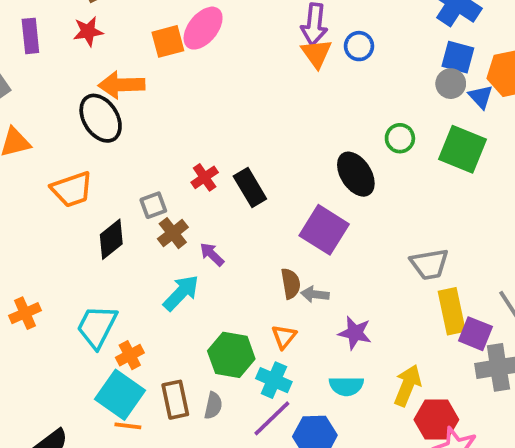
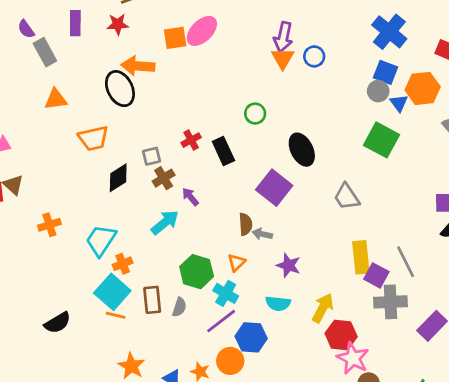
green circle: (400, 138) -> (255, 114), moved
gray trapezoid: (429, 264) -> (347, 197), moved, turned 60

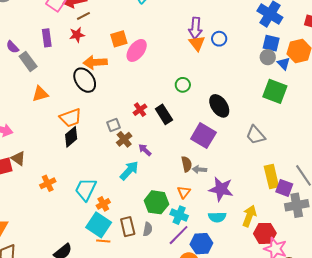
pink ellipse: (202, 31) -> (137, 50), moved
black diamond: (118, 178) -> (71, 137), moved
purple star: (289, 265) -> (221, 189), size x1.4

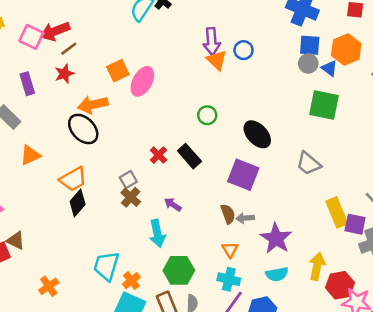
brown cross: (124, 139) -> (131, 197), moved
cyan arrow: (129, 171) -> (157, 234), turned 135
orange cross: (48, 183) -> (49, 286), moved
purple star: (221, 189) -> (276, 238), turned 30
green hexagon: (156, 202) -> (179, 270), moved

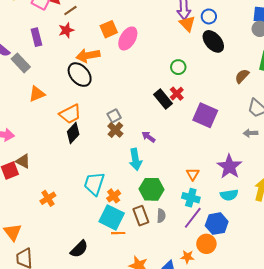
black ellipse: (257, 134) -> (213, 41), moved
red cross: (159, 155) -> (177, 94), moved
brown semicircle: (228, 214) -> (242, 76), moved, turned -119
gray arrow: (245, 218) -> (251, 133), moved

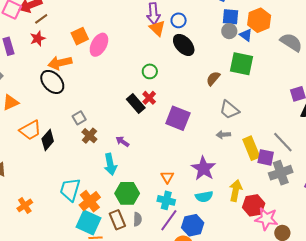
orange trapezoid: (70, 114) -> (30, 130), moved
gray square: (114, 116) -> (79, 118), moved
orange cross: (114, 196) -> (90, 201), size x1.5

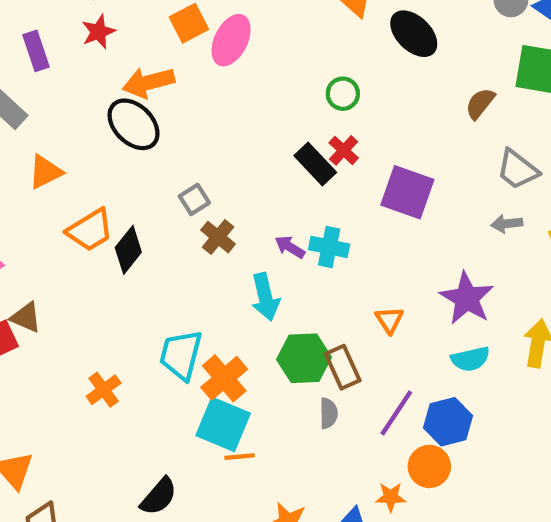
cyan cross: (166, 200) -> (329, 247), moved
orange cross: (25, 205) -> (104, 390), moved
brown rectangle: (117, 220) -> (343, 367), moved

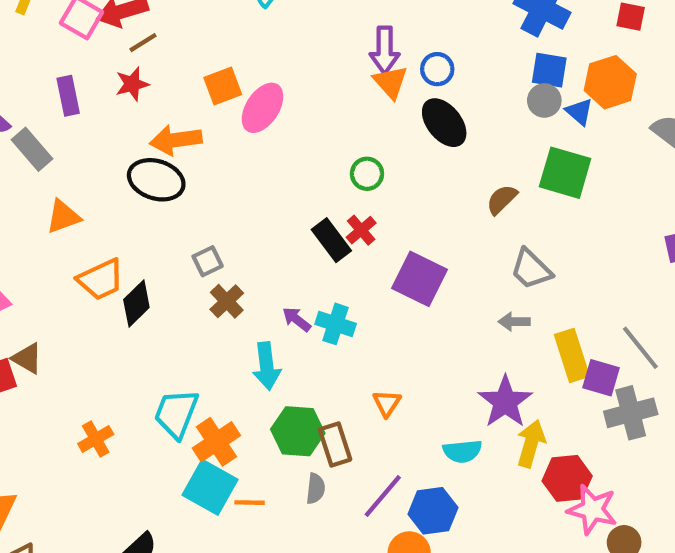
black ellipse: (134, 124) -> (156, 180), turned -34
purple star: (467, 298) -> (505, 402), moved
orange line: (239, 457) -> (250, 503), moved

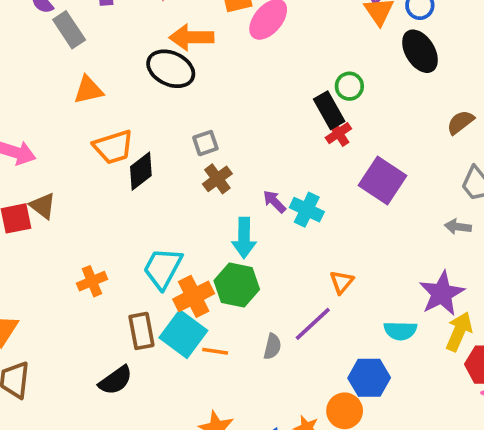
black rectangle: (331, 240) -> (329, 110), moved
green hexagon: (298, 431) -> (237, 285), moved
brown rectangle: (335, 445) -> (141, 331), moved
purple line: (383, 496) -> (313, 324), moved

